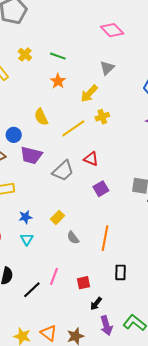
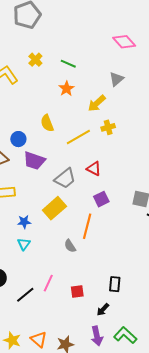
yellow rectangle: (57, 217) -> (54, 208), moved, size x1.6
orange line: (105, 238) -> (87, 226), moved
black arrow: (96, 304) -> (103, 310), moved

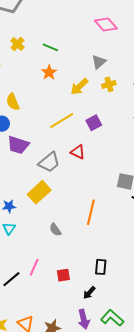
yellow semicircle: (47, 123) -> (13, 102), moved
yellow cross: (108, 127) -> (109, 84), moved
purple square: (101, 199) -> (94, 123), moved
orange line: (87, 226) -> (91, 212), moved

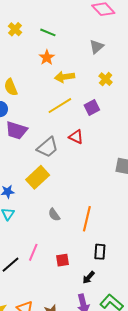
yellow cross: (109, 84) -> (106, 79), moved, turned -32
yellow arrow: (79, 87) -> (64, 77), moved, turned 36
orange line: (91, 212) -> (87, 219), moved

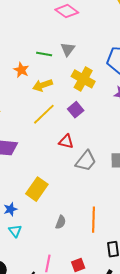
green line: (48, 32) -> (44, 54), moved
yellow cross: (106, 79) -> (83, 79), size x1.6
gray trapezoid: (48, 147) -> (86, 161), moved
gray semicircle: (54, 215) -> (61, 222), turned -112

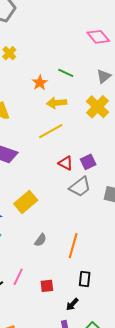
gray triangle: (68, 49) -> (104, 76), moved
purple square: (76, 110) -> (88, 162), moved

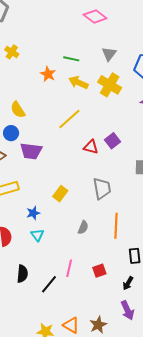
yellow arrow: (57, 103) -> (78, 83), moved, turned 42
gray trapezoid: (80, 187) -> (102, 188), moved, turned -50
yellow rectangle: (26, 202) -> (60, 194), size x0.7

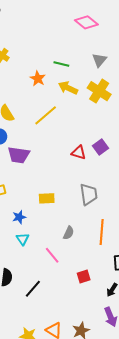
yellow line: (69, 119) -> (46, 115), moved
yellow rectangle: (60, 194) -> (47, 198), turned 49
pink line: (69, 268) -> (52, 255), moved, turned -54

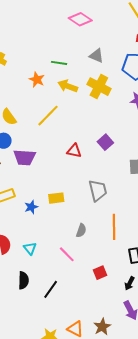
gray triangle: (99, 60) -> (96, 56), turned -42
red triangle: (79, 153) -> (74, 151), moved
blue star: (19, 217) -> (31, 207), moved
cyan triangle: (23, 239) -> (30, 248), moved

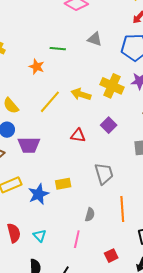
yellow arrow: (68, 86) -> (81, 94), moved
yellow cross: (99, 87) -> (112, 86), moved
blue star: (31, 207) -> (39, 194), size x1.5
pink line: (67, 254) -> (77, 239), turned 60

